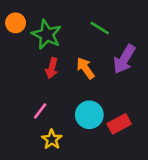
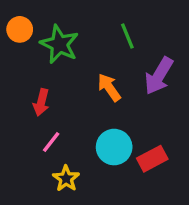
green line: (100, 28) -> (127, 36), turned 36
red arrow: (52, 68) -> (41, 102), moved

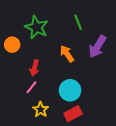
orange circle: (20, 29) -> (12, 45), moved
red arrow: (41, 102) -> (34, 68), moved
red rectangle: (152, 159) -> (73, 114), moved

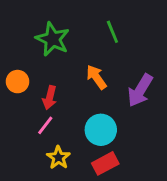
orange circle: (12, 45) -> (17, 82), moved
purple arrow: (97, 47) -> (140, 90), moved

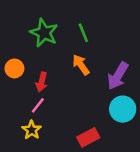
green line: (112, 32) -> (83, 33), moved
cyan circle: (101, 130) -> (123, 109), moved
yellow star: (58, 158) -> (32, 130), moved

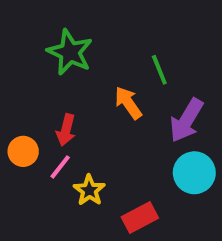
green line: (83, 33) -> (159, 70), moved
orange circle: (14, 68) -> (23, 151), moved
yellow star: (32, 130) -> (89, 190), moved

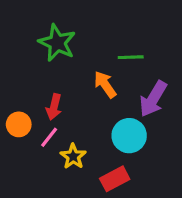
green line: (159, 70) -> (131, 57), turned -70
cyan circle: (194, 173) -> (129, 136), moved

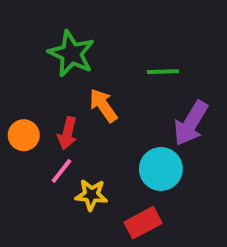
orange arrow: (105, 84) -> (103, 105), moved
orange circle: (19, 124) -> (24, 135), moved
yellow star: (73, 156) -> (91, 195), turned -30

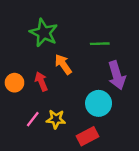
purple arrow: (191, 123) -> (117, 75), turned -48
red arrow: (67, 133) -> (41, 81), turned 144
pink line: (61, 171) -> (33, 119), moved

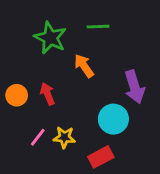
green line: (100, 44) -> (98, 27), moved
orange arrow: (63, 64) -> (84, 66), moved

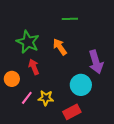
green star: (50, 38) -> (28, 42), moved
orange circle: (17, 95) -> (12, 79), moved

